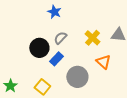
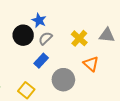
blue star: (54, 12) -> (39, 20), moved
black circle: (39, 48) -> (23, 35), moved

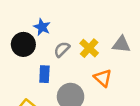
gray semicircle: (45, 38) -> (62, 49), moved
blue rectangle: (41, 61) -> (44, 74), turned -40

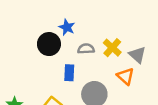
gray triangle: (121, 44) -> (137, 55), moved, turned 36
gray semicircle: (62, 49) -> (86, 49), turned 42

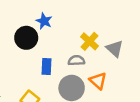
gray semicircle: (86, 49) -> (76, 60), moved
orange triangle: (125, 76) -> (98, 81), moved

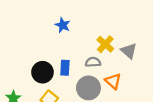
black circle: (26, 38) -> (42, 72), moved

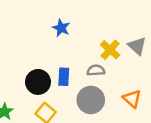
gray triangle: (129, 51) -> (137, 46), moved
orange triangle: (113, 81) -> (132, 99), moved

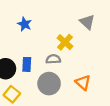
gray triangle: (137, 46) -> (87, 22), moved

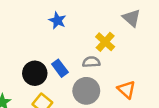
blue rectangle: (27, 64) -> (60, 68), turned -40

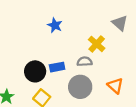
blue rectangle: (60, 68) -> (57, 67), turned -64

